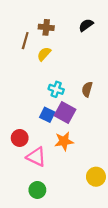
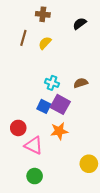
brown cross: (46, 27) -> (43, 14), moved
yellow semicircle: (44, 54) -> (45, 43), moved
brown semicircle: (87, 89) -> (81, 83), turned 56

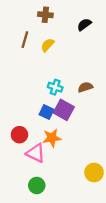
orange star: (59, 131) -> (52, 138), moved

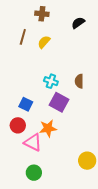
brown semicircle: (85, 87) -> (79, 81), turned -72
blue square: (46, 112) -> (26, 104), moved

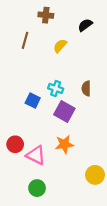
yellow semicircle: (44, 42) -> (60, 46), moved
blue square: (26, 104) -> (33, 101), moved
red circle: (18, 125) -> (15, 144), moved
orange star: (48, 128) -> (64, 144), moved

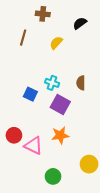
green circle: (37, 188) -> (53, 176), moved

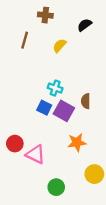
brown semicircle: (81, 83) -> (86, 101), moved
blue square: (30, 94) -> (44, 108), moved
orange star: (60, 135) -> (77, 142), moved

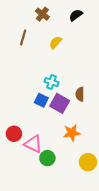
brown cross: (45, 15) -> (42, 14), turned 32
black semicircle: (85, 25) -> (76, 15), moved
green circle: (56, 187) -> (47, 158), moved

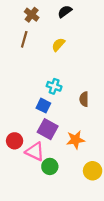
brown cross: (42, 14) -> (32, 15), moved
black semicircle: (76, 15) -> (65, 11), moved
purple square: (60, 103) -> (48, 129), moved

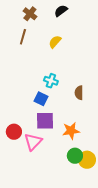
purple square: (48, 129) -> (45, 121), turned -30
pink triangle: (35, 152) -> (33, 142), turned 48
green circle: (50, 166) -> (75, 156), moved

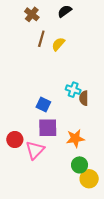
brown line: (23, 37) -> (41, 39), moved
cyan cross: (51, 81) -> (73, 90), moved
yellow circle: (87, 160) -> (89, 179), moved

